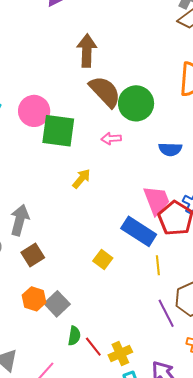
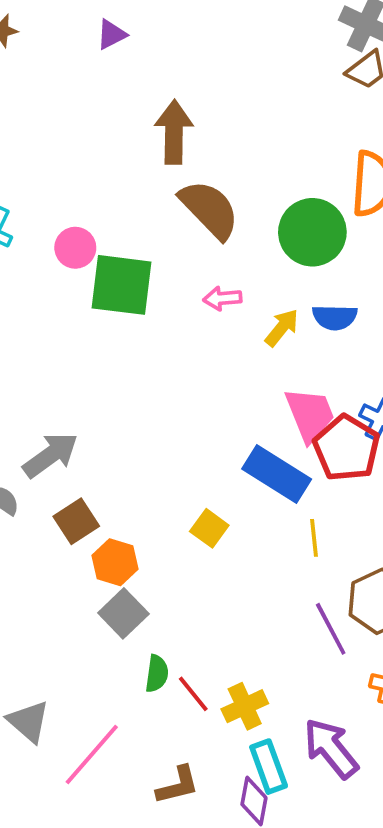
green circle: (136, 103) -> (312, 232), moved
pink circle: (34, 111) -> (75, 248), size x0.7
yellow arrow: (81, 179) -> (282, 328), moved
gray arrow: (20, 220) -> (50, 455), turned 40
orange hexagon: (34, 299) -> (115, 562), moved

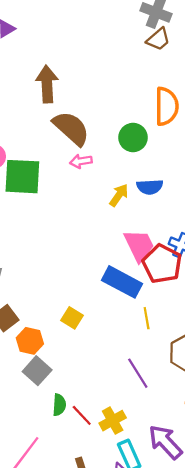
green circle: (312, 232) -> (133, 137), size x0.7
pink arrow: (222, 298) -> (81, 161), moved
yellow square: (209, 528) -> (72, 318), moved
purple line: (331, 629) -> (138, 373), moved

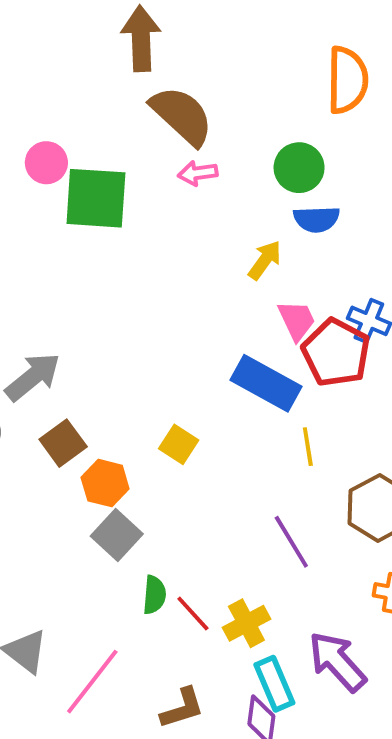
green circle: (133, 137) -> (299, 168), moved
yellow arrow: (119, 195) -> (265, 260), moved
pink trapezoid: (139, 245) -> (297, 320), size x0.7

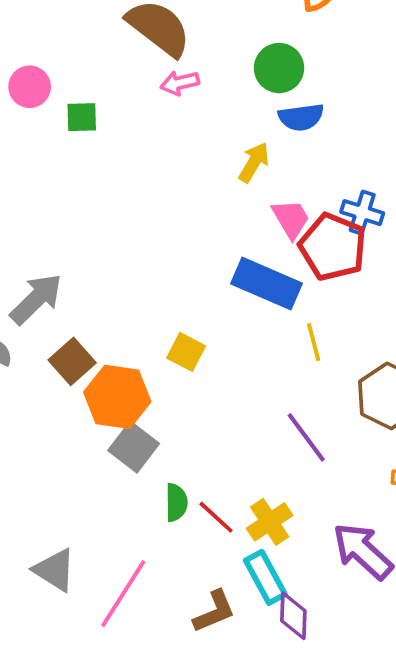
green square: (96, 198) -> (82, 117), size x0.5
orange hexagon: (105, 483) -> (117, 397), size x1.4
cyan rectangle: (274, 684) -> (265, 577), moved

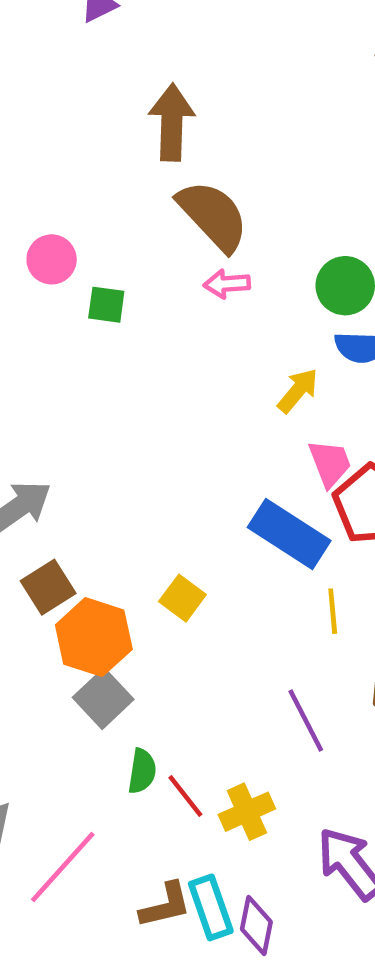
cyan rectangle: (265, 577) -> (211, 907), moved

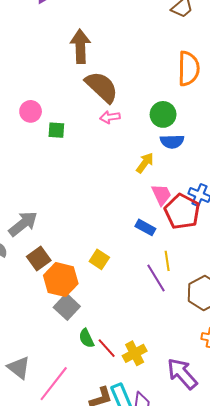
blue rectangle: (289, 534) -> (145, 227), size x0.6
purple line: (306, 720) -> (156, 278), moved
green semicircle: (142, 771) -> (86, 338), turned 150

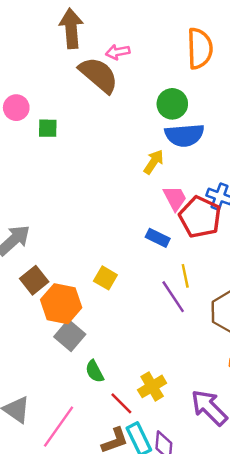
pink arrow: (110, 117) -> (118, 52), moved
blue semicircle: (172, 142) -> (184, 135), size x1.4
red line: (107, 348) -> (121, 403), moved

